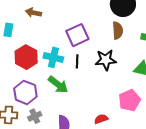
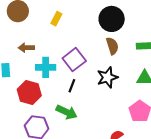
cyan cross: (53, 57) -> (46, 67), moved
black line: (77, 61) -> (72, 86), moved, turned 32

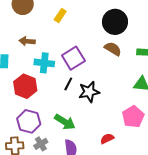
brown semicircle: (112, 46) -> (113, 49), turned -48
black star: (107, 77) -> (89, 92), moved
green arrow: (67, 112) -> (65, 122), moved

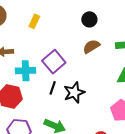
black circle: (115, 22) -> (89, 19), size x0.6
brown semicircle: (113, 49) -> (91, 46), turned -54

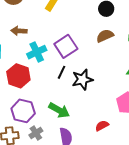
cyan cross: (26, 71) -> (37, 52), turned -30

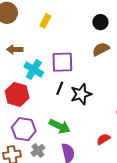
purple square: (66, 46) -> (62, 62), turned 35
cyan cross: (37, 52) -> (34, 70), turned -30

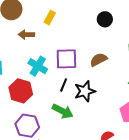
brown arrow: (15, 49) -> (26, 35), moved
brown semicircle: (101, 49) -> (99, 60), moved
green arrow: (60, 126) -> (63, 111), moved

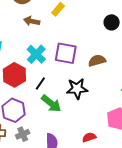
black line: (64, 85) -> (40, 83), moved

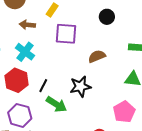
purple square: (66, 53) -> (66, 34), moved
cyan cross: (36, 54) -> (25, 52), moved

